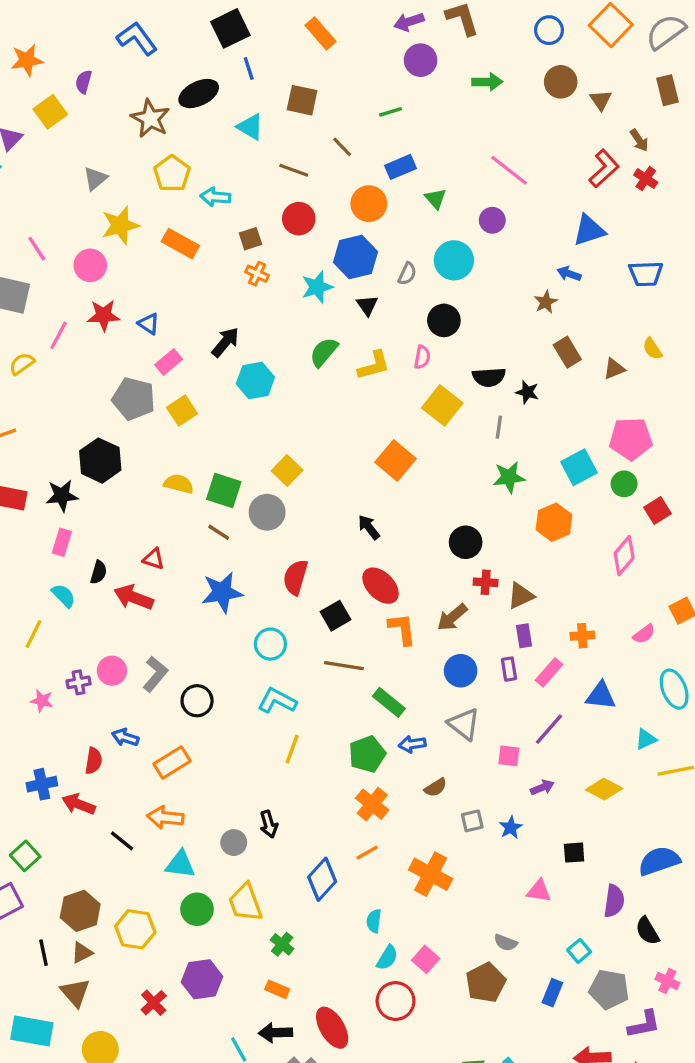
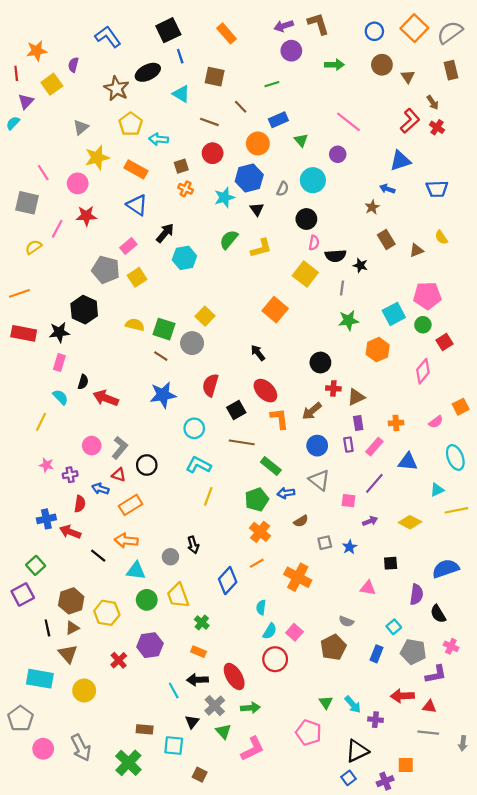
blue triangle: (149, 324) -> (137, 205), moved, size x1.5
pink semicircle: (422, 357) -> (314, 243), moved
red triangle: (154, 559) -> (119, 475), moved
purple cross: (79, 682) -> (70, 475), moved

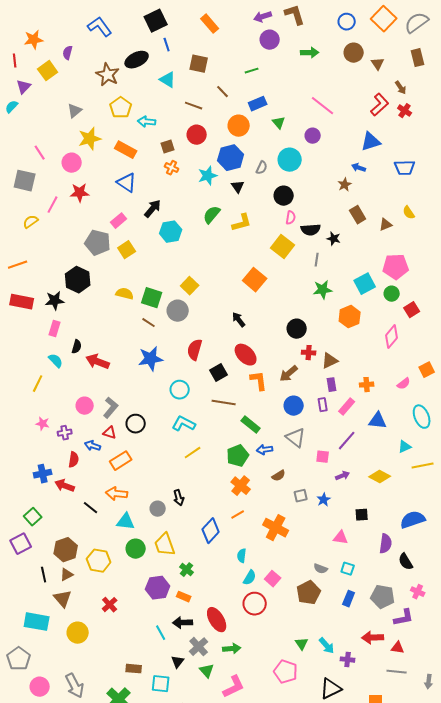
yellow line: (208, 496) -> (193, 453), turned 36
cyan square: (394, 627) -> (348, 569), moved, turned -32
purple hexagon: (150, 645) -> (158, 588), moved

